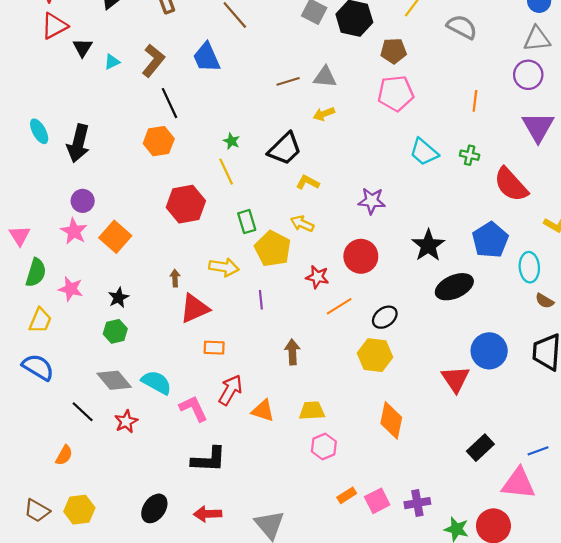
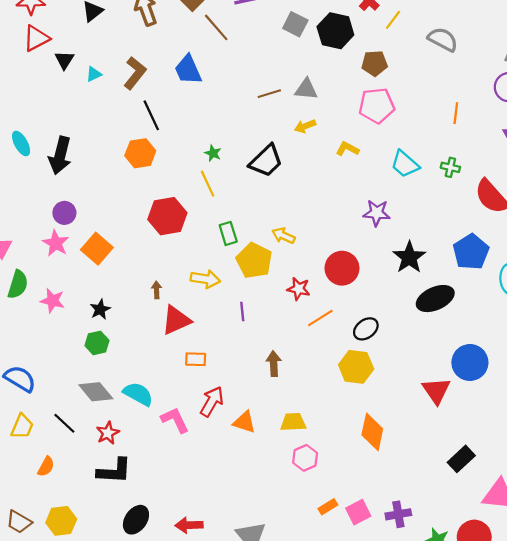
yellow L-shape: (308, 182) -> (347, 149), moved
purple star: (372, 201) -> (377, 213), moved
yellow trapezoid: (40, 320) -> (22, 426), moved
black L-shape: (209, 460) -> (114, 471), moved

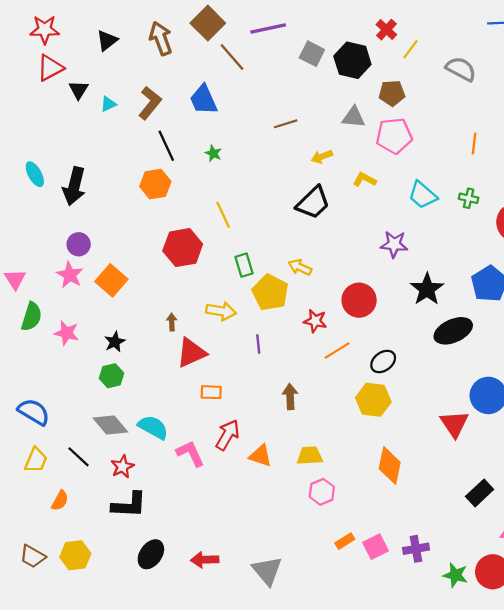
gray triangle: (306, 89) -> (354, 117), moved
green star: (213, 153) -> (213, 153), moved
black trapezoid: (266, 161) -> (313, 203), moved

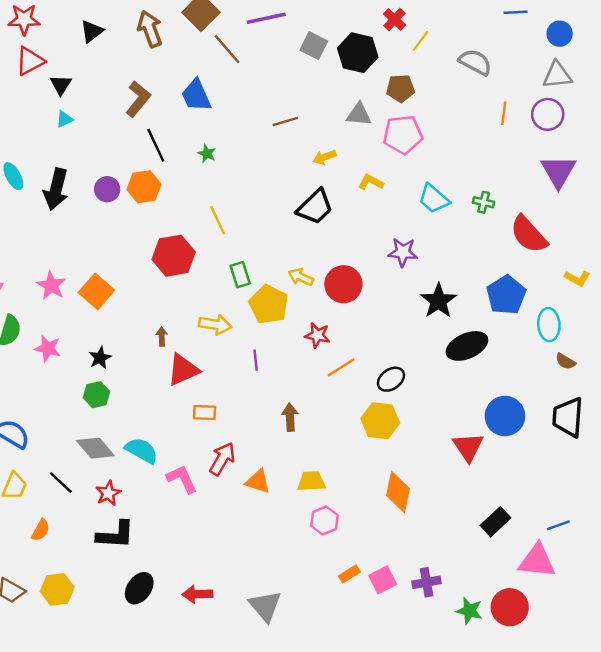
cyan triangle: (108, 104) -> (64, 119), moved
orange line: (474, 143) -> (504, 113), moved
purple circle: (79, 244) -> (107, 189), moved
red circle: (359, 300) -> (343, 284), moved

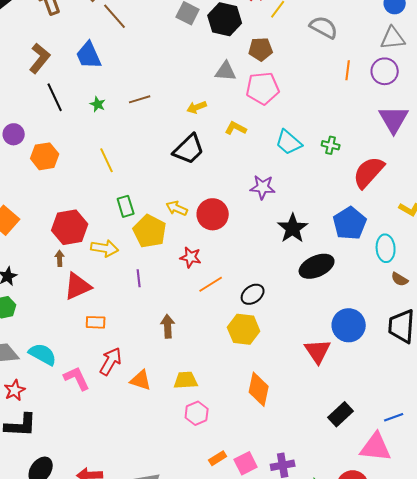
brown line: (285, 122) -> (140, 99), moved
orange hexagon: (144, 187) -> (45, 156), moved
red semicircle: (529, 234) -> (369, 172), turned 84
red hexagon: (174, 256) -> (70, 227), moved

